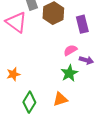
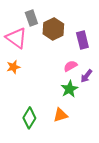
purple arrow: (86, 60) -> (86, 76), turned 112
orange star: (13, 74) -> (13, 67), moved

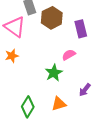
purple arrow: (86, 76) -> (85, 90), moved
green star: (69, 89) -> (54, 73), moved

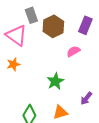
purple rectangle: (81, 29) -> (85, 25), moved, turned 36
pink semicircle: (69, 55) -> (73, 51), moved

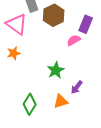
purple rectangle: (85, 25) -> (86, 24), moved
purple arrow: (86, 98) -> (77, 87), moved

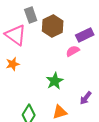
purple rectangle: (86, 24) -> (85, 35), turned 42
purple arrow: (77, 87) -> (86, 98), moved

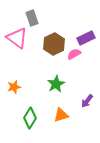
brown hexagon: (53, 26) -> (54, 44), moved
orange star: (13, 64) -> (14, 87), moved

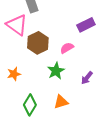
brown hexagon: (54, 44) -> (38, 43), moved
pink semicircle: (74, 54) -> (67, 48), moved
purple arrow: (87, 101) -> (87, 78), moved

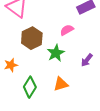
brown hexagon: (38, 43) -> (32, 38), moved
orange star: (14, 74) -> (11, 65), moved

